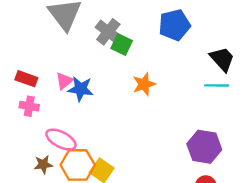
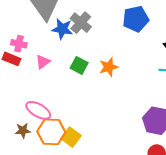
green square: (122, 45) -> (79, 65), moved
blue star: (81, 89) -> (62, 29), moved
pink cross: (29, 106) -> (19, 44), moved

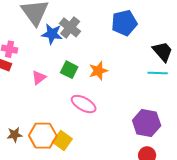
pink triangle: (43, 62) -> (39, 78), moved
pink ellipse: (38, 110) -> (84, 104), moved

